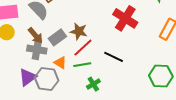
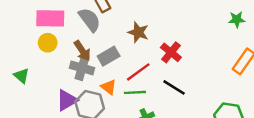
red cross: (125, 18) -> (171, 52), moved, size x0.7
brown star: (79, 31) -> (138, 32), moved

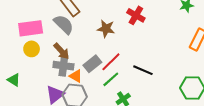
red cross: (171, 52) -> (136, 15), moved
gray rectangle: (109, 56) -> (92, 64), moved
orange triangle: (109, 87) -> (76, 76), moved
green line: (135, 92) -> (111, 79), turned -30

